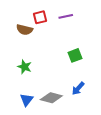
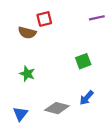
purple line: (66, 16) -> (97, 18), moved
blue triangle: (27, 100) -> (20, 114), moved

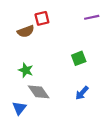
brown semicircle: (27, 33) -> (26, 31), turned -35
gray diamond: (57, 108) -> (39, 92), moved, turned 40

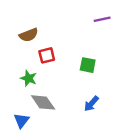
red square: (42, 18) -> (47, 55), moved
green square: (79, 58) -> (88, 65), turned 32

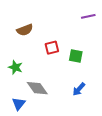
red square: (47, 55) -> (52, 48), moved
green star: (29, 78) -> (15, 67), moved

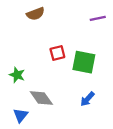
brown semicircle: (25, 30) -> (36, 14), moved
green square: (76, 56) -> (84, 62), size x1.5

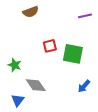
blue arrow: (87, 99) -> (84, 86), moved

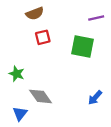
red square: (50, 46) -> (43, 37), moved
green square: (73, 54) -> (83, 46), moved

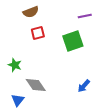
green square: (83, 46) -> (73, 41), turned -30

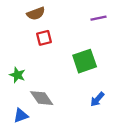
green square: (73, 41) -> (85, 61), moved
blue triangle: (18, 100) -> (21, 115), turned 32

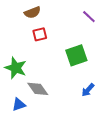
purple line: (98, 18) -> (89, 17), turned 56
green star: (17, 75) -> (16, 68), size x1.5

